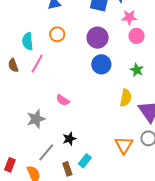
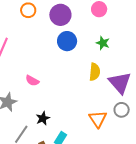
orange circle: (57, 34) -> (28, 10), moved

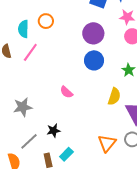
orange circle: (28, 10) -> (46, 21), moved
pink semicircle: (32, 81) -> (66, 92), moved

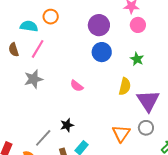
cyan semicircle: (23, 29) -> (29, 26), turned 102
gray star: (23, 107) -> (33, 79), moved

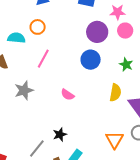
purple circle: (99, 25) -> (97, 32), moved
pink line: (38, 49) -> (43, 59), moved

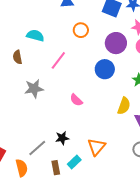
orange circle: (38, 27) -> (81, 30), moved
orange triangle: (114, 140) -> (97, 147), moved

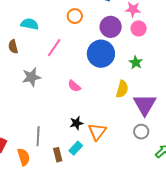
blue circle: (105, 69) -> (101, 54), size x1.4
black star: (62, 138) -> (76, 123), moved
gray line: (37, 148) -> (38, 136), turned -42

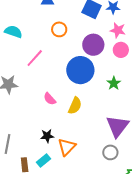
yellow semicircle: (122, 89) -> (75, 106), moved

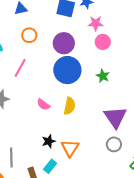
orange circle: (59, 29) -> (29, 35), moved
purple circle: (93, 45) -> (64, 43), moved

